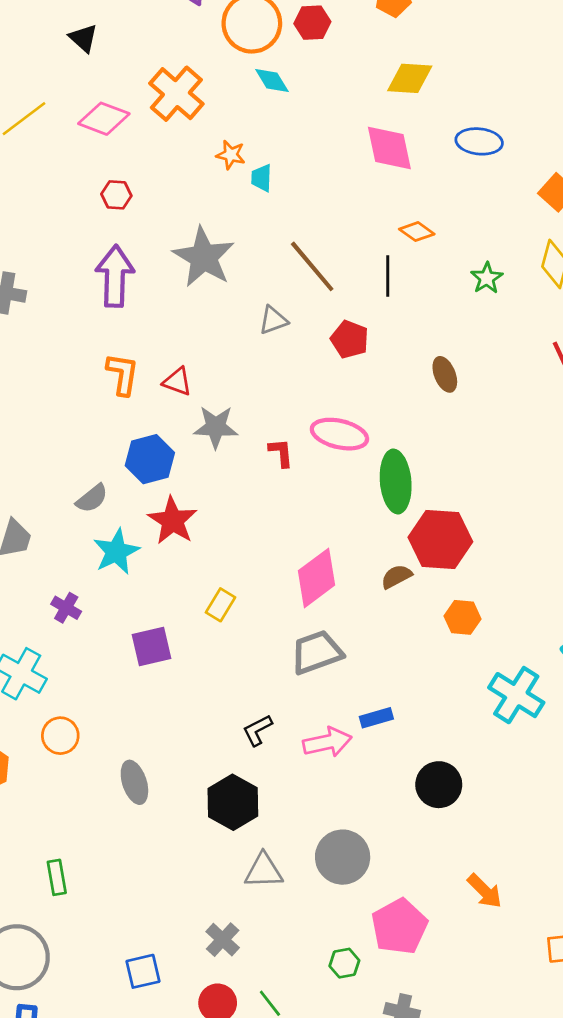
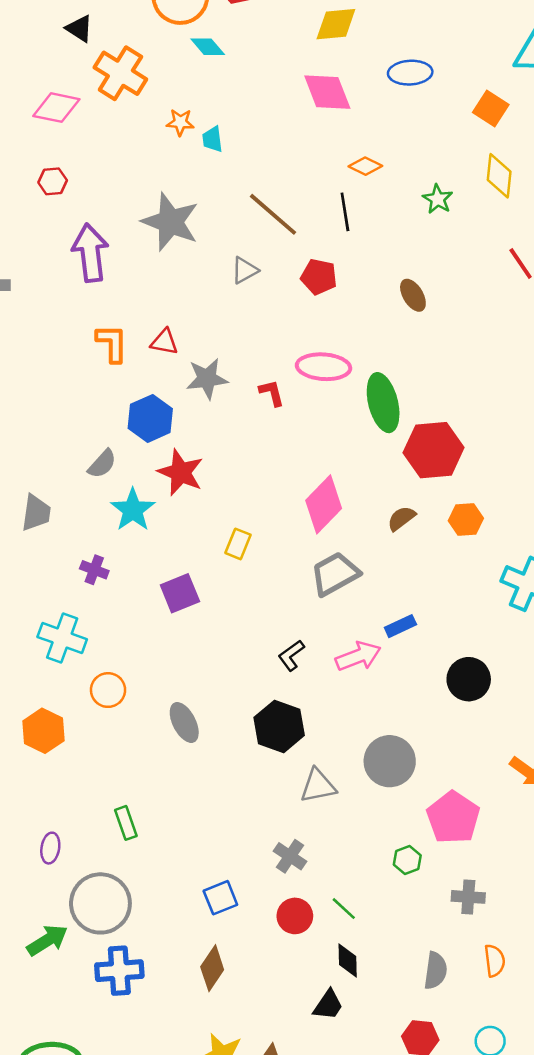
black triangle: (83, 38) -> (79, 29), moved
red hexagon: (116, 195) -> (53, 181), moved
brown semicircle: (396, 577) -> (401, 518), moved

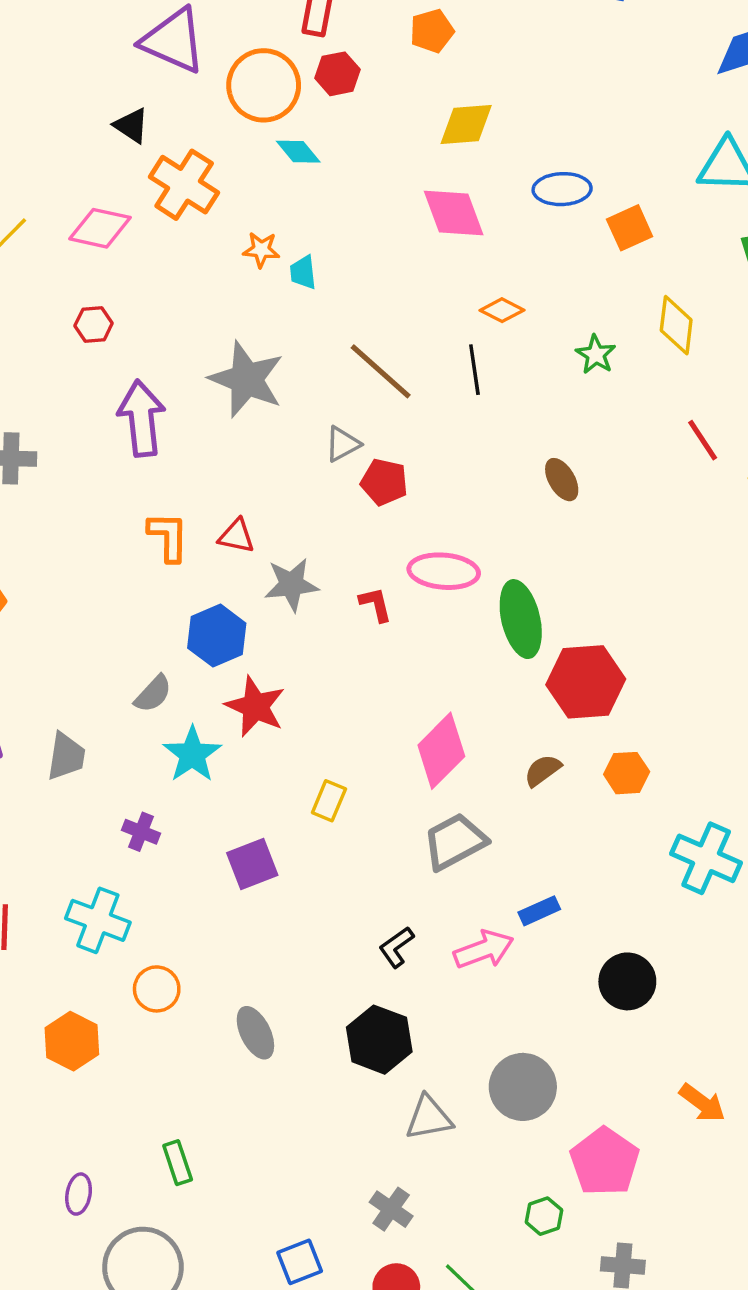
orange square: (491, 108) -> (630, 228), moved, turned 32
red pentagon: (319, 277) -> (384, 482), moved

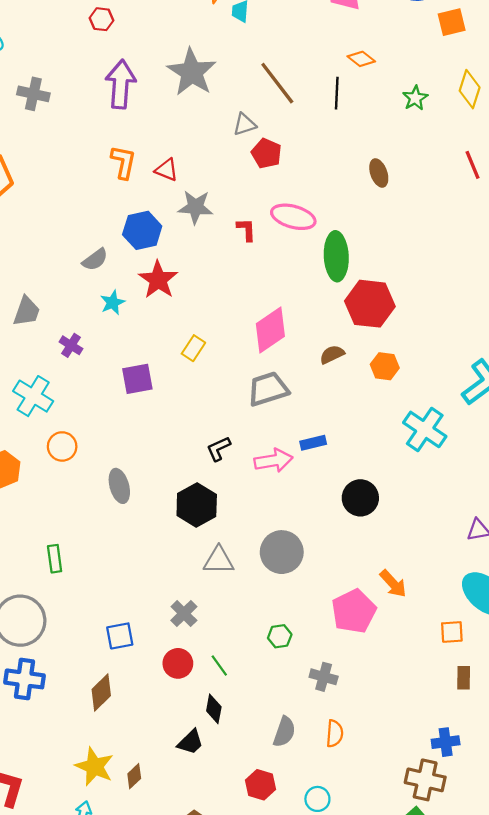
cyan star: (192, 754) -> (113, 303), size x0.7
gray trapezoid: (66, 756) -> (27, 311), moved
pink pentagon: (605, 1162) -> (354, 611), moved

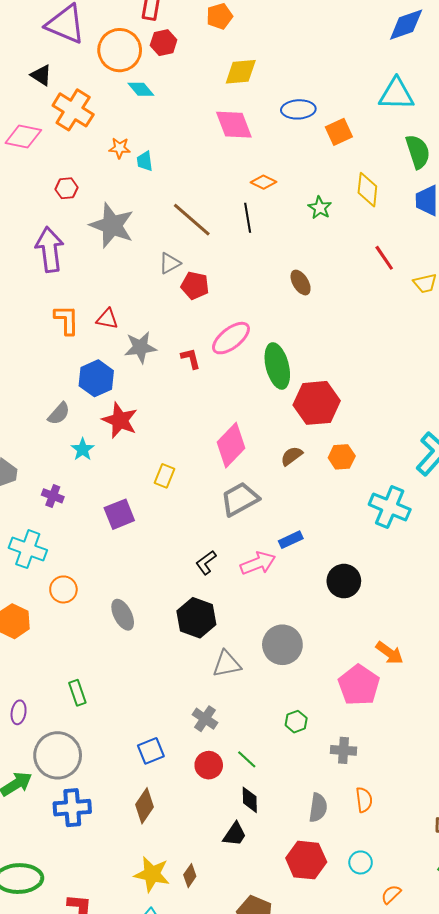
red hexagon: (102, 19) -> (66, 188), moved
pink ellipse: (293, 217) -> (231, 338), turned -42
red hexagon: (261, 785) -> (306, 860), size x1.4

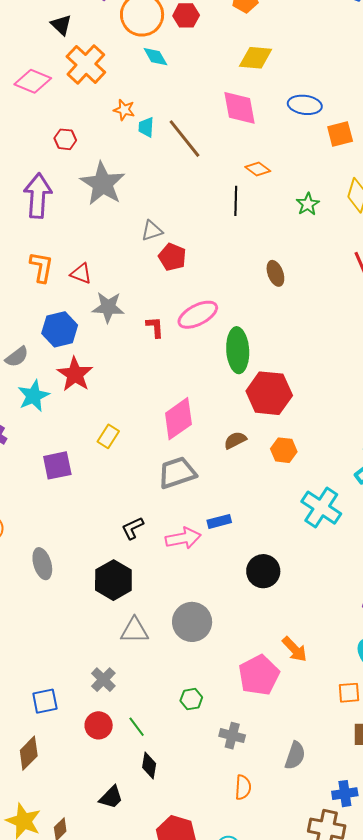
brown line: (192, 220) -> (185, 139), moved
cyan star: (83, 449) -> (34, 396), size x1.4
black diamond: (250, 800) -> (149, 766), moved
gray semicircle: (318, 808) -> (295, 755), moved

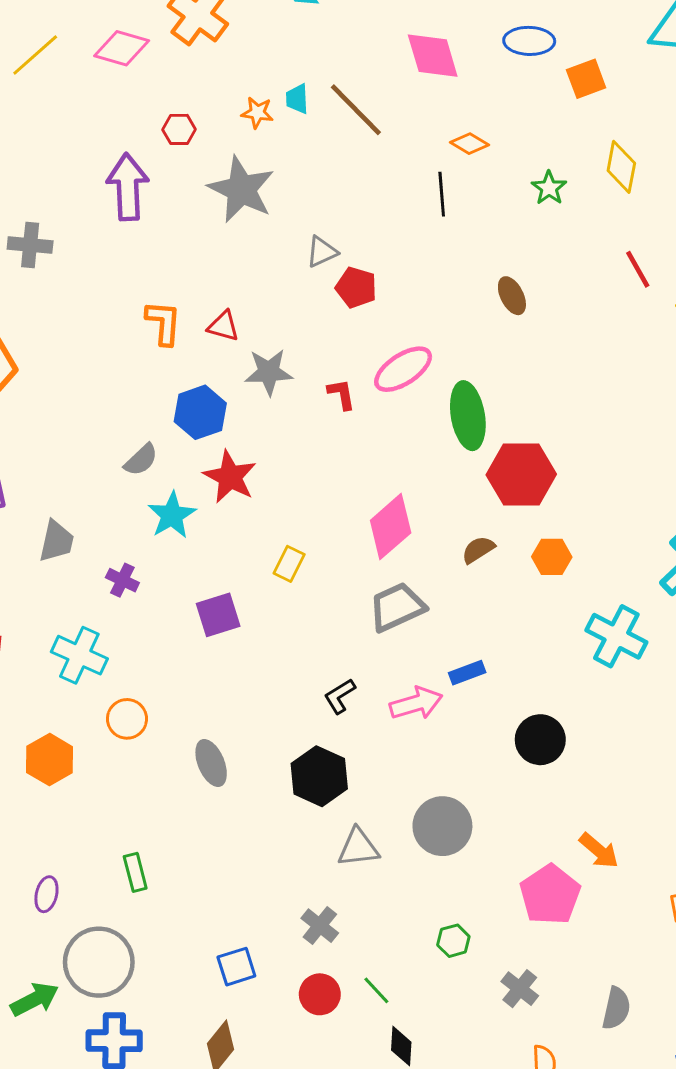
orange star: (124, 110) -> (257, 113), moved
purple arrow: (38, 196) -> (128, 187), moved
gray cross: (232, 736) -> (520, 989), turned 30

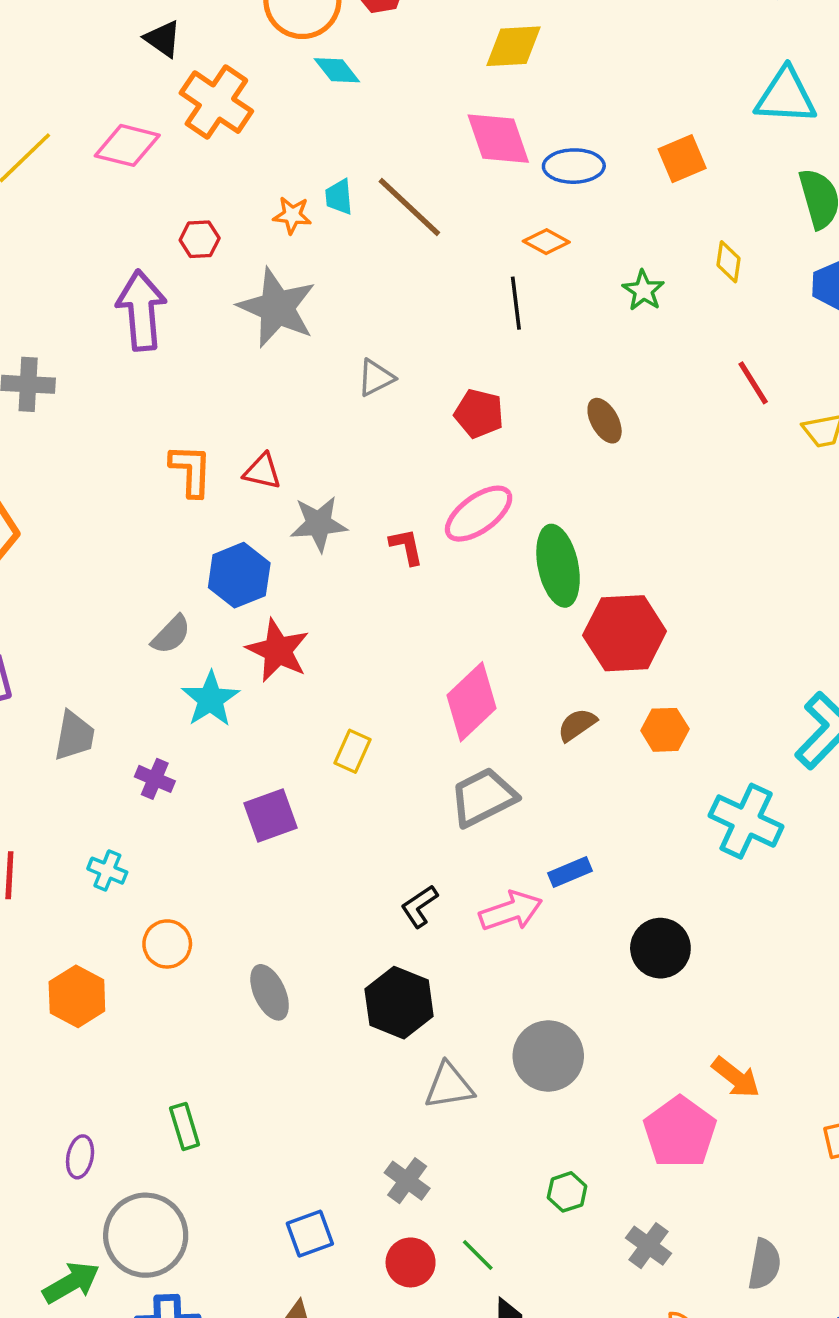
blue ellipse: (529, 41) -> (574, 166), moved
yellow diamond: (621, 167) -> (728, 262), size x0.7
red pentagon: (356, 288) -> (479, 414), moved
cyan cross: (79, 655) -> (107, 871), size x0.6

